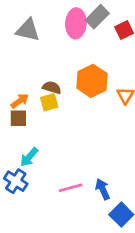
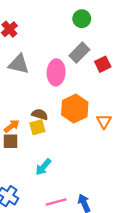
pink ellipse: (76, 23) -> (56, 72), moved
cyan arrow: (29, 157) -> (43, 167), moved

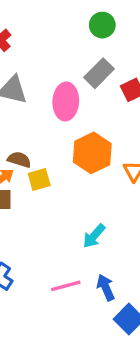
brown semicircle: (40, 114) -> (19, 160), moved
cyan arrow: (43, 167) -> (94, 236), moved

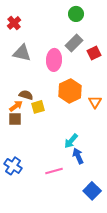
blue arrow: (106, 287) -> (78, 156), moved

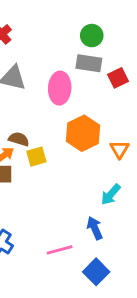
green circle: (76, 14) -> (92, 36), moved
gray rectangle: (74, 43) -> (89, 63), turned 54
cyan arrow: (71, 141) -> (111, 194), moved
blue square: (92, 191) -> (96, 272), moved

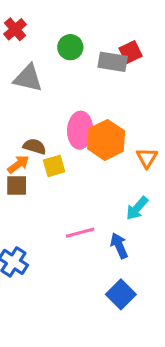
green circle: (92, 36) -> (70, 47), moved
red square: (118, 78) -> (131, 52), moved
pink ellipse: (60, 88) -> (80, 130), moved
pink line: (60, 250) -> (80, 233), moved

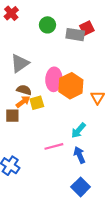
gray triangle: (28, 78) -> (20, 63), moved, turned -48
orange arrow: (18, 164) -> (23, 102), moved
cyan arrow: (137, 208) -> (78, 130), moved

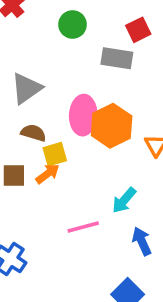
gray rectangle: (75, 35) -> (117, 58), moved
orange arrow: (23, 102) -> (48, 174), moved
blue arrow: (79, 155) -> (142, 241), moved

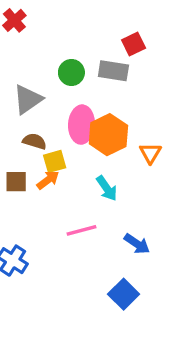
green circle: (73, 24) -> (71, 72), moved
cyan arrow: (124, 200) -> (107, 188), moved, turned -76
blue arrow: (142, 241) -> (137, 244), turned 148

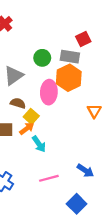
orange hexagon: (108, 135) -> (69, 78), moved
yellow square: (55, 161) -> (31, 116), turned -32
cyan arrow: (107, 188) -> (39, 144), moved
pink line: (82, 230) -> (49, 178), moved

